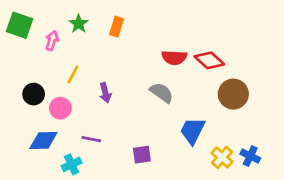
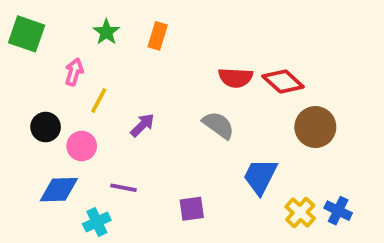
pink arrow: (52, 41) -> (74, 72), moved
purple arrow: (105, 93) -> (142, 125), turned -120

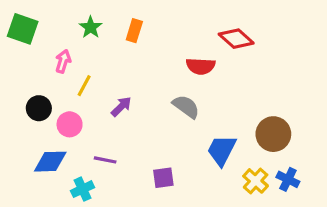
red diamond: (283, 81) -> (236, 39), moved
brown circle: (315, 127) -> (273, 134), moved

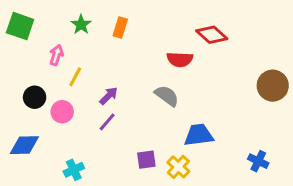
brown circle: (273, 134) -> (273, 86), moved
blue trapezoid: (222, 150) -> (199, 135), turned 56
purple line: (105, 160) -> (107, 122), moved, turned -60
blue diamond: (50, 162) -> (24, 145), moved
yellow cross: (256, 181) -> (178, 167), moved

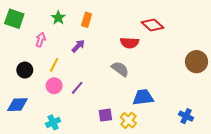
yellow line: (75, 77) -> (54, 65), moved
purple arrow: (109, 96) -> (78, 46), moved
pink circle: (62, 112) -> (54, 86), moved

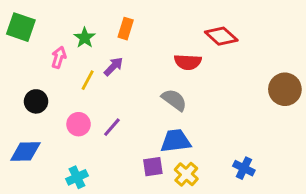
green star: (58, 18) -> (85, 38), moved
yellow line: (54, 65) -> (88, 80), moved
blue trapezoid: (143, 97) -> (176, 141), moved
blue cross: (186, 116) -> (244, 168), moved

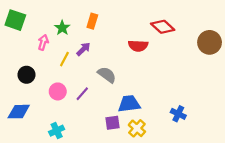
brown circle: (285, 89) -> (210, 42), moved
gray semicircle: (174, 100) -> (107, 75), moved
blue cross: (244, 168) -> (178, 114), moved

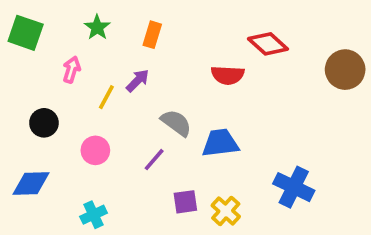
green star: (62, 28) -> (97, 27), moved
purple line: (82, 94) -> (154, 160), moved
blue trapezoid: (129, 104) -> (220, 143), moved
blue cross: (178, 114) -> (294, 187), size x1.5

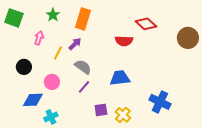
orange rectangle: (152, 35) -> (83, 19), size x1.5
gray semicircle: (176, 123) -> (83, 67), moved
blue diamond: (31, 183) -> (33, 100), moved

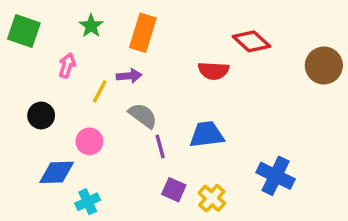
purple arrow: (75, 44) -> (129, 76), turned 40
purple line: (84, 87) -> (160, 147), moved, turned -56
purple square: (101, 110) -> (174, 190), turned 32

